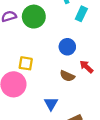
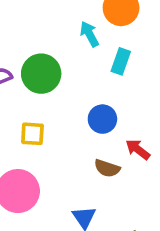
yellow square: (26, 63) -> (32, 134), moved

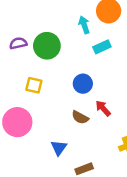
cyan rectangle: (121, 61) -> (102, 47), turned 36

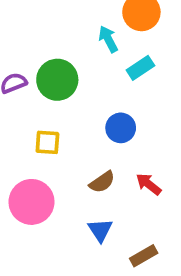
red arrow: (103, 108) -> (149, 184), moved
brown semicircle: (80, 117) -> (102, 182), moved, turned -54

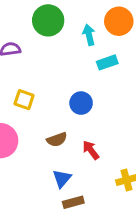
green circle: (57, 80) -> (48, 20), moved
blue triangle: (100, 230) -> (62, 179), moved

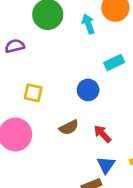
cyan rectangle: (107, 62) -> (114, 62), moved
blue triangle: (62, 179) -> (106, 165), moved

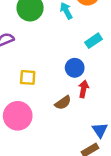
red arrow: (102, 134) -> (84, 89), moved, turned 63

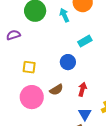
red arrow: (84, 89) -> (82, 89), moved
pink circle: (18, 116) -> (32, 97), moved

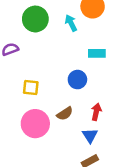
cyan rectangle: (85, 41) -> (97, 53), turned 32
blue triangle: (85, 114) -> (90, 136), moved

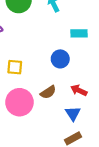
red arrow: (96, 112) -> (79, 90), turned -77

